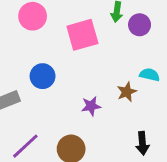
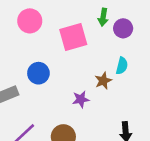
cyan semicircle: (150, 75) -> (122, 66), moved, turned 91
brown star: (127, 92) -> (103, 81), moved

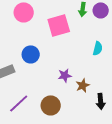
purple circle: (123, 28) -> (101, 10), moved
brown star: (103, 81) -> (83, 85), moved

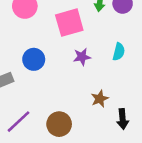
purple star: (65, 75) -> (82, 57), moved

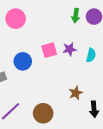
pink square: (69, 23) -> (49, 50), moved, size x0.7
purple star: (82, 57) -> (70, 49), moved

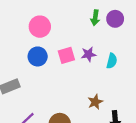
pink circle: (16, 19) -> (40, 27), moved
blue circle: (23, 61) -> (38, 56), moved

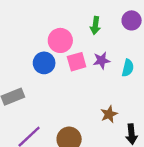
green arrow: (95, 18) -> (95, 25), moved
pink circle: (40, 27) -> (60, 40), moved

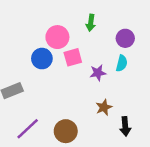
purple circle: (132, 20) -> (125, 38), moved
purple star: (102, 60) -> (98, 73), moved

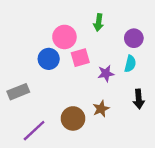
brown star: (104, 107) -> (101, 109), moved
black arrow: (125, 126) -> (139, 99), moved
brown circle: (66, 131) -> (73, 118), moved

